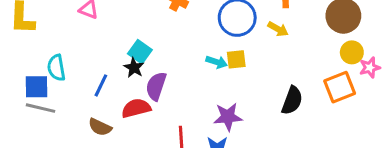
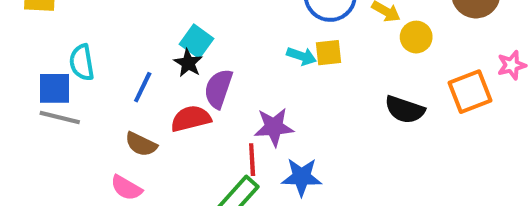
yellow circle: (352, 52) -> (416, 37), moved
black semicircle: (292, 100) -> (405, 110), turned 88
purple star: (228, 117) -> (274, 127), moved

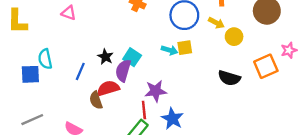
cyan square: (197, 41) -> (132, 57), moved
gray line: (60, 118) -> (32, 120), moved, turned -35
brown semicircle: (141, 144) -> (96, 100), moved, turned 48
blue star: (302, 177) -> (172, 119), turned 30

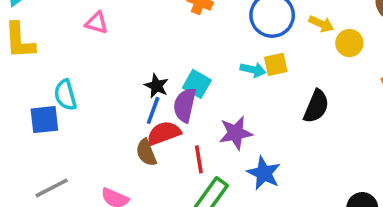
blue line: (80, 71) -> (153, 110), moved
black semicircle: (229, 78) -> (316, 106), moved, turned -80
red line: (144, 110) -> (199, 159), moved

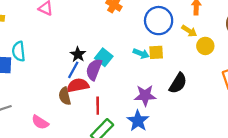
purple star: (236, 133) -> (145, 95), moved

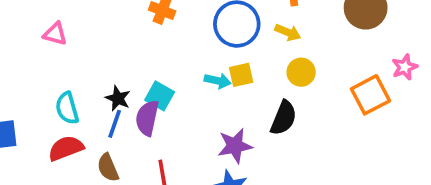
yellow circle: (205, 46) -> (301, 72), moved
cyan semicircle: (19, 51) -> (67, 108), moved
red semicircle: (78, 85) -> (66, 148), moved

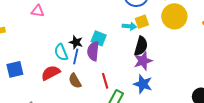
yellow circle: (301, 72) -> (174, 16), size x1.6
cyan semicircle: (67, 108) -> (61, 52), moved
black semicircle: (284, 118) -> (141, 46), moved

